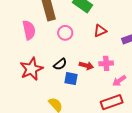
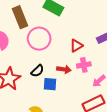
red triangle: (100, 31) -> (76, 46), moved
pink circle: (65, 33) -> (39, 39), size x1.5

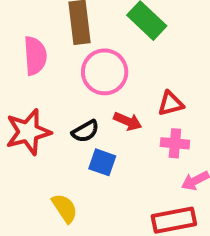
red arrow: (64, 69) -> (128, 121), moved

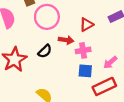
pink cross: (175, 143) -> (83, 50), moved
blue square: (102, 162) -> (85, 71), moved

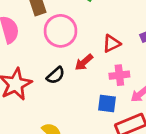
red arrow: (66, 40) -> (84, 62), turned 128
pink cross: (83, 50) -> (119, 75), moved

